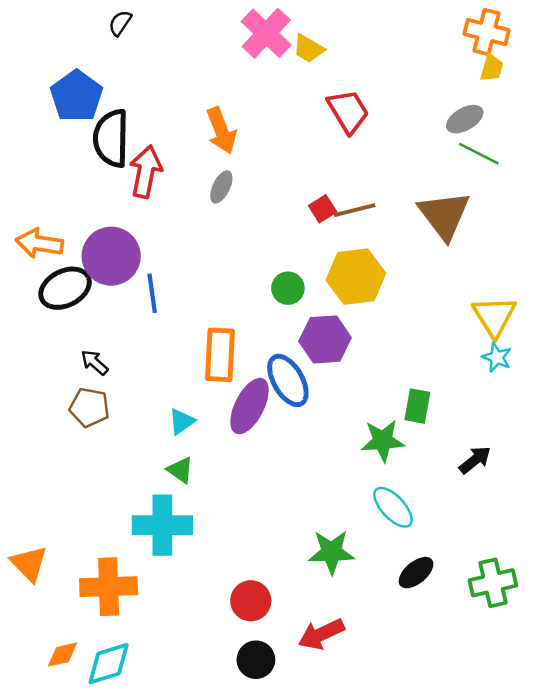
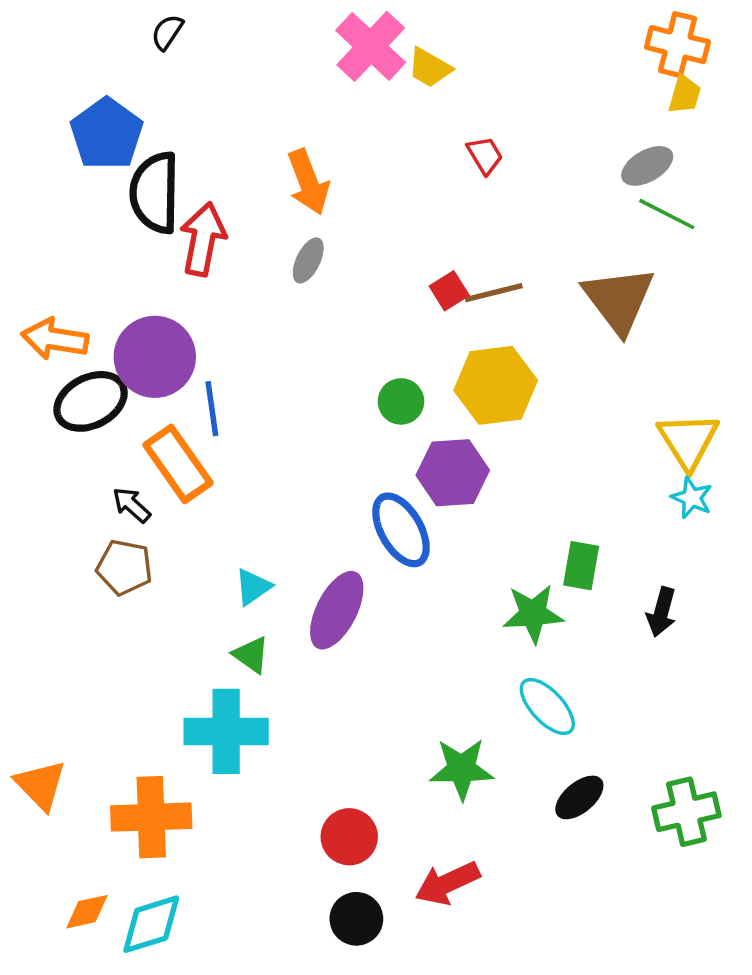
red trapezoid: (348, 111) -> (485, 155), size x0.6
orange rectangle: (220, 355) -> (178, 464), moved, turned -38
purple ellipse: (250, 406) -> (337, 610), moved
black arrow: (475, 460) -> (661, 612), moved, turned 144

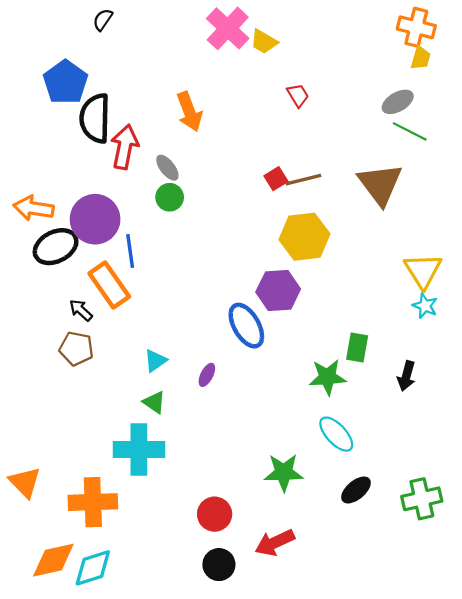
gray ellipse: (308, 260) -> (167, 168), moved, turned -64
green circle: (401, 401) -> (170, 197), moved
purple ellipse: (337, 610) -> (207, 375), size x0.5
orange diamond: (87, 912) -> (53, 560), size x1.6

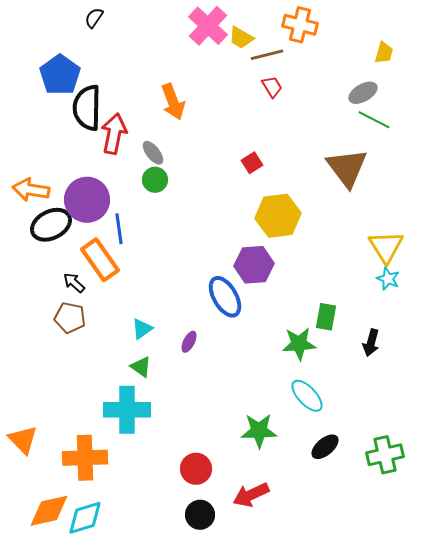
orange cross: (416, 27) -> (300, 25), moved
brown line: (303, 180) -> (267, 55), moved

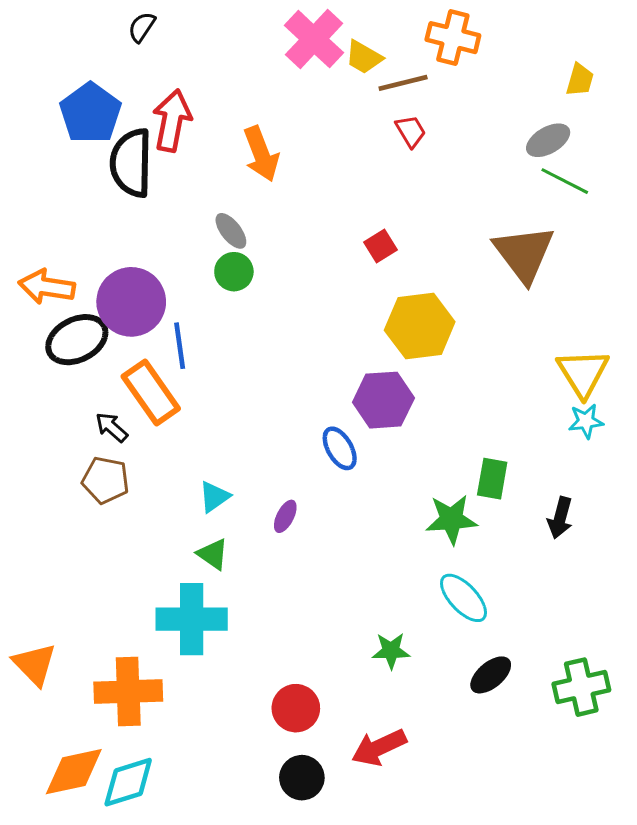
red arrow: (114, 134) -> (172, 121), moved
cyan star: (388, 279) -> (586, 421), turned -30
blue ellipse: (225, 297) -> (340, 448), size x0.7
green star: (259, 431) -> (391, 651), size x0.7

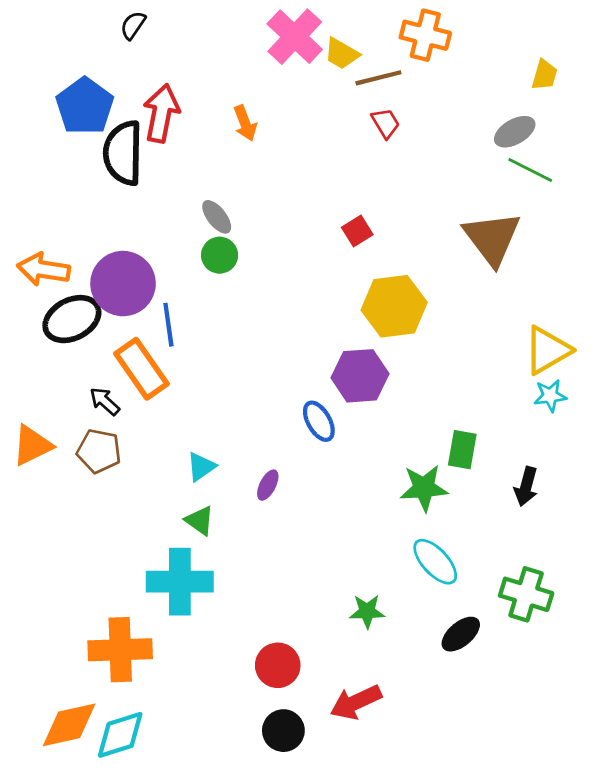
orange arrow: (261, 154) -> (245, 123), moved, size x0.7
yellow triangle: (583, 373) -> (547, 350), turned 32
orange triangle: (35, 664) -> (32, 445), moved, turned 48
green cross: (581, 687) -> (526, 594), moved, turned 30

